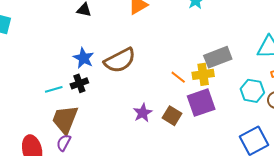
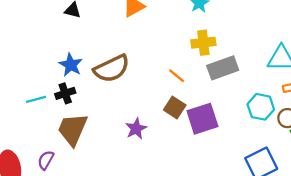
yellow cross: (203, 74) -> (203, 43), moved
orange line: (178, 77) -> (177, 76), moved
brown square: (172, 116) -> (175, 108), moved
brown trapezoid: (65, 120) -> (73, 129), moved

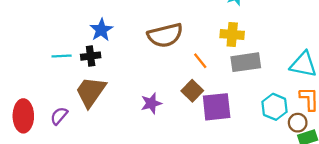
brown semicircle: (112, 69) -> (165, 35), moved

